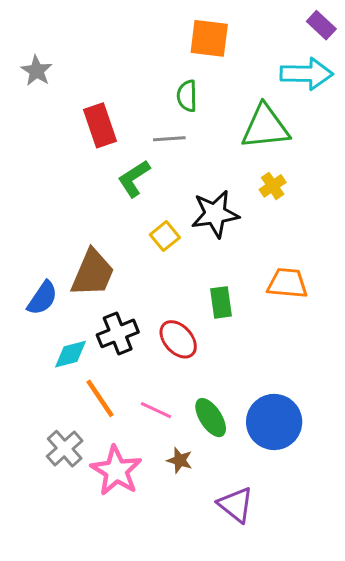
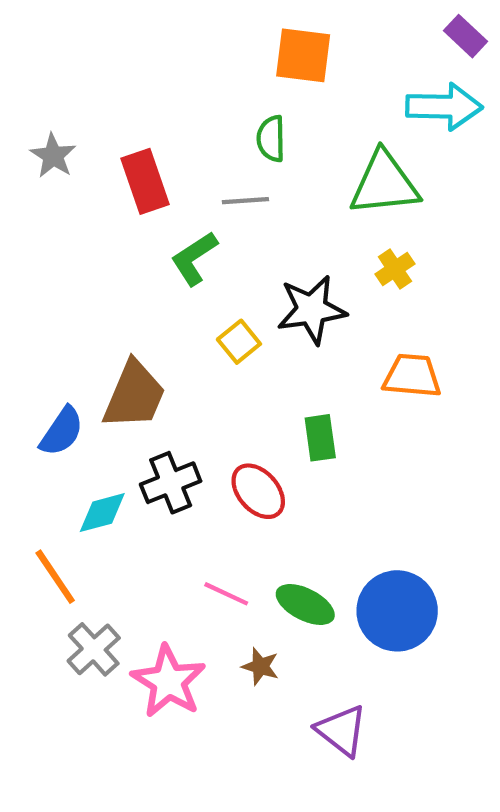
gray star: (37, 71) -> (53, 156), moved
orange trapezoid: (287, 283) -> (412, 376), moved
orange line: (100, 398) -> (55, 577), moved
green ellipse: (211, 418) -> (305, 604), turned -30

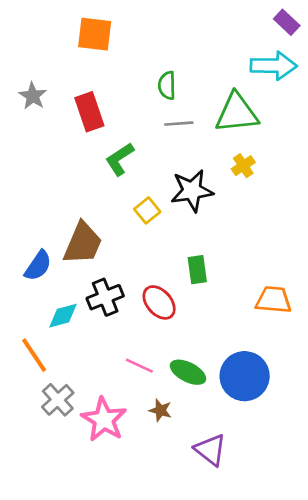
orange square: (303, 55) -> (95, 34), moved
gray line: (245, 201) -> (179, 124), moved
orange trapezoid: (412, 376) -> (274, 300), moved

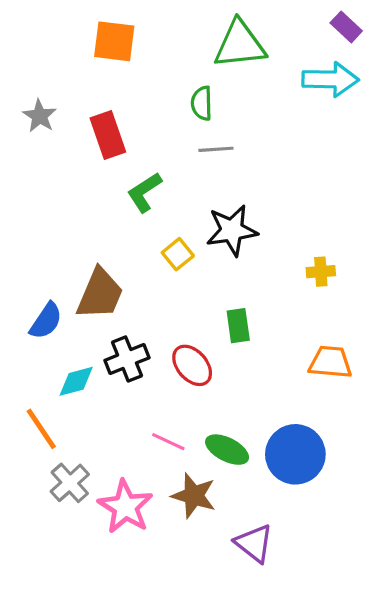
green triangle: (237, 113) -> (240, 44), moved
yellow cross: (243, 166) -> (321, 272), moved, turned 30
brown star: (160, 410) -> (194, 496), size x1.6

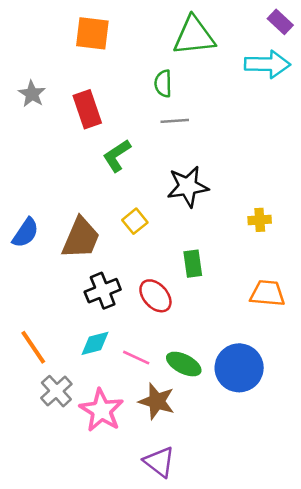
yellow square: (178, 254) -> (135, 221), moved
blue semicircle: (46, 321) -> (26, 233), moved
cyan diamond: (76, 381) -> (95, 343), moved
purple triangle: (254, 543) -> (159, 462), moved

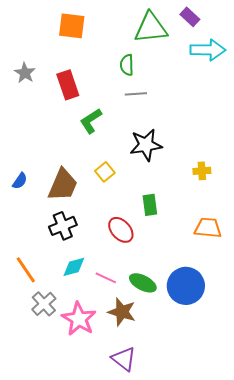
purple rectangle: (280, 22) -> (190, 17), moved
blue semicircle: (26, 233) -> (20, 181), size x0.7
black cross: (103, 291) -> (63, 226), moved

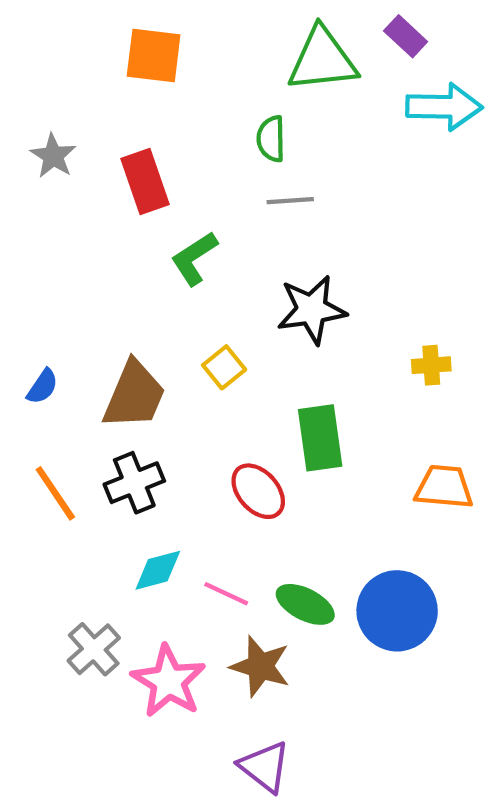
green rectangle: (150, 205) -> (320, 438), size x1.4
orange line: (26, 270) -> (55, 493), moved

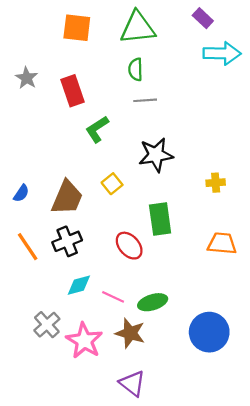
green triangle: (322, 60) -> (138, 28), moved
green ellipse: (305, 604) -> (153, 302), turned -44
blue circle: (397, 611) -> (209, 332), moved

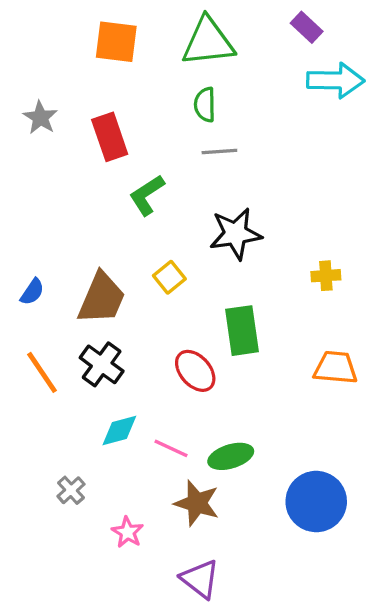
black cross: (67, 241) -> (102, 364), turned -32
gray cross: (47, 325) -> (71, 490), size x0.7
pink star: (84, 341) -> (127, 532), moved, size x0.6

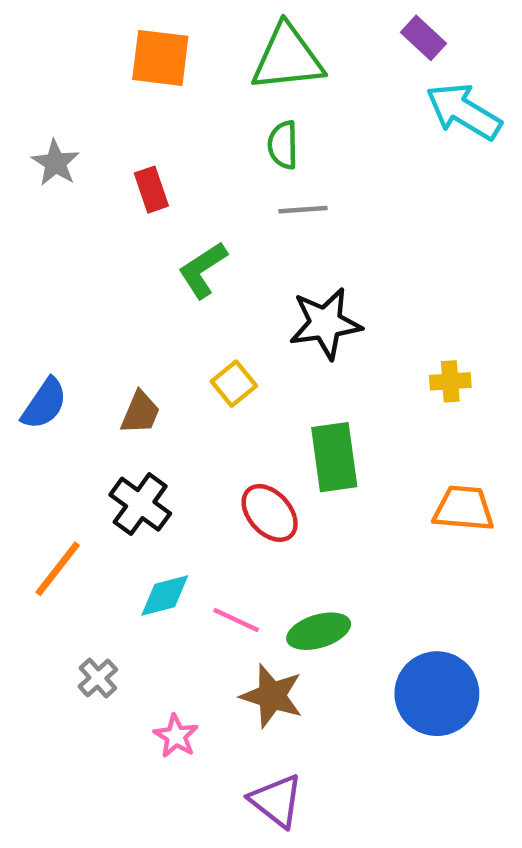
cyan arrow: (336, 80) -> (464, 111), turned -150
red rectangle: (110, 137) -> (151, 190), size x0.7
blue semicircle: (32, 292) -> (44, 404), size x1.4
brown trapezoid: (102, 298) -> (140, 413), size x0.6
orange line: (42, 372) -> (58, 569), moved, turned 72

